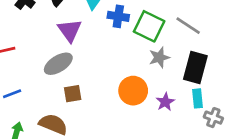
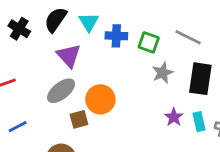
green square: (149, 26) -> (149, 42), size x0.7
orange circle: (133, 91) -> (100, 99), moved
cyan rectangle: (198, 98) -> (199, 122), moved

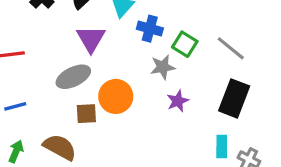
gray star: (163, 73) -> (163, 67), moved
purple star: (174, 117) -> (178, 101), moved

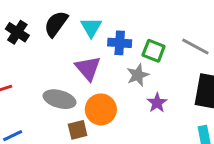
purple triangle: (91, 39) -> (88, 68), moved
gray ellipse: (73, 77) -> (60, 99), turned 52

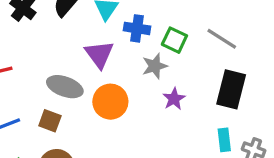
brown square: (78, 130) -> (50, 121), moved, turned 30

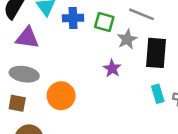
purple triangle: (99, 54) -> (27, 38), moved, turned -35
gray star: (155, 66) -> (127, 39), moved
orange circle: (110, 102) -> (61, 96), moved

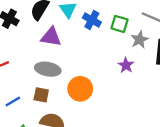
blue cross: (73, 18) -> (92, 20), turned 30

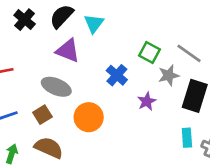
blue cross: (92, 20) -> (117, 75), moved
brown square: (41, 95) -> (42, 115), turned 35

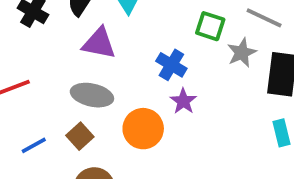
purple star: (147, 101) -> (183, 101), moved

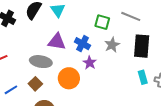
purple triangle: (99, 43) -> (57, 42), moved
gray star: (242, 53) -> (112, 45), moved

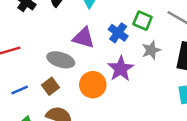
blue cross: (82, 44) -> (118, 33), moved
purple star: (90, 63) -> (121, 69), size x1.5

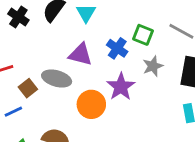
brown square: (51, 86) -> (28, 88), moved

